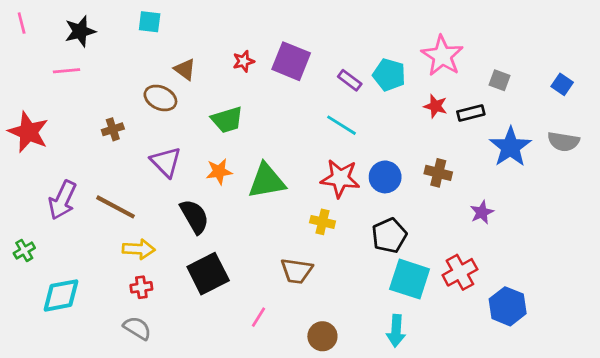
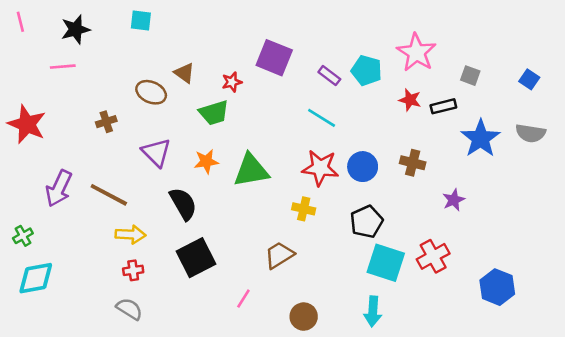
red star: (243, 61) -> (232, 82), moved
brown triangle: (185, 69) -> (184, 73), moved
brown trapezoid: (297, 271) -> (279, 255), turned 140
cyan diamond: (61, 295) -> (36, 278), moved
blue hexagon: (508, 306) -> (497, 287), moved

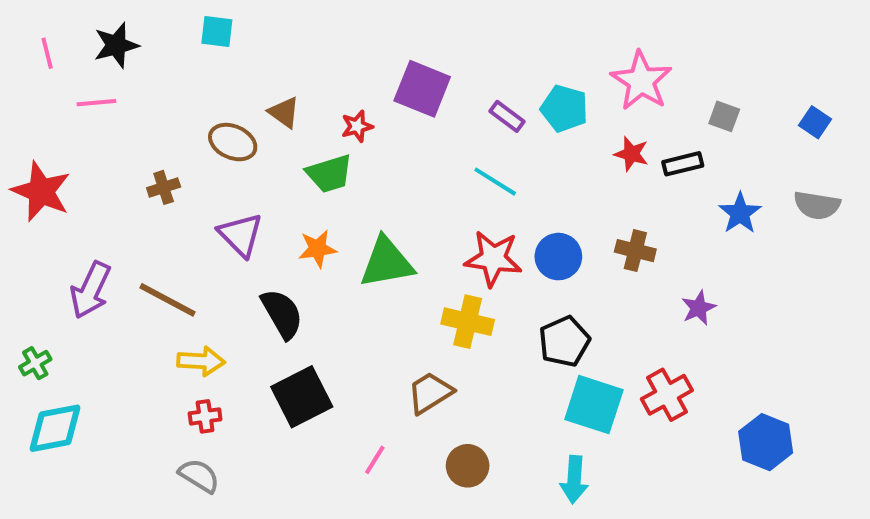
pink line: (20, 22) -> (47, 53), moved
blue star: (481, 138) -> (740, 213), size x0.7
yellow cross: (304, 209) -> (468, 322), size x1.4
brown circle: (304, 317) -> (468, 466), moved

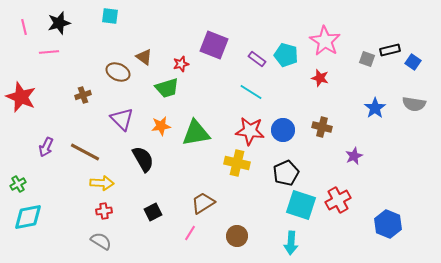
black rectangle: (683, 164) -> (390, 50), moved
purple arrow: (91, 290) -> (46, 147), size x0.7
brown trapezoid: (430, 393) -> (203, 203), moved
black square: (302, 397) -> (153, 212), moved, size x0.6

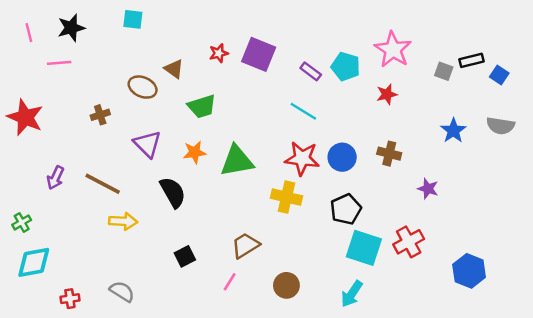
red star: (181, 64) -> (219, 53), moved
red star: (320, 78) -> (387, 94), turned -30
purple star: (354, 156) -> (428, 189), turned -30
red cross: (104, 211) -> (70, 299), moved
cyan arrow: (291, 243) -> (352, 294), turned 30

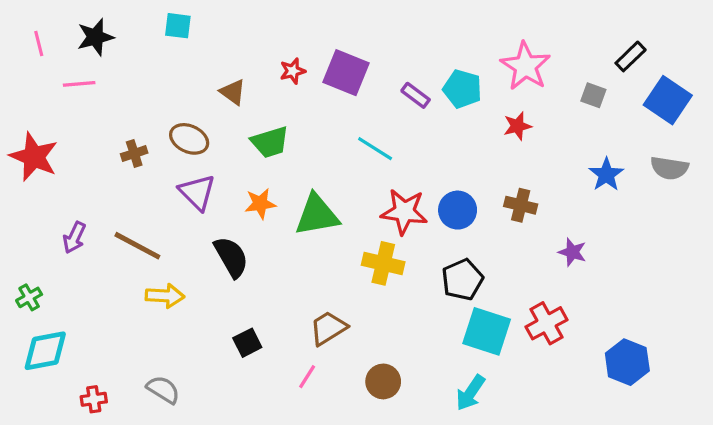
black rectangle: (471, 60) -> (631, 56), moved, turned -30
blue square: (499, 75) -> (668, 100), size x1.8
brown ellipse: (143, 87) -> (189, 139), moved
cyan line: (303, 111) -> (375, 149), moved

